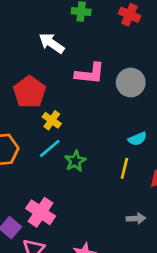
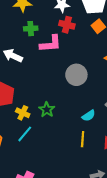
pink L-shape: (90, 74) -> (51, 44), moved
green star: (75, 161) -> (47, 110), moved

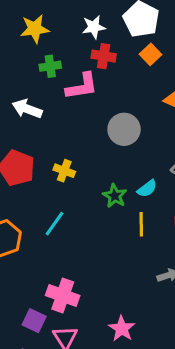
green star: (47, 110) -> (115, 196), moved
yellow cross: (23, 113) -> (64, 171), moved

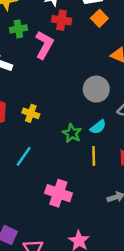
pink L-shape: (82, 86) -> (44, 45), turned -52
gray circle: (124, 129) -> (96, 89), moved
pink cross: (63, 295) -> (58, 193), moved

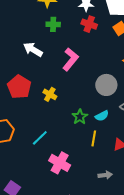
pink L-shape: (44, 45) -> (71, 59), moved
cyan line: (24, 156) -> (40, 138), moved

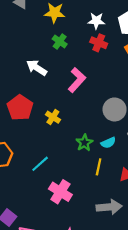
green cross: (53, 24) -> (60, 41), turned 32
gray arrow: (105, 175) -> (109, 207), size x1.6

